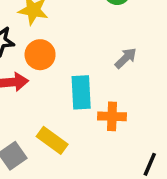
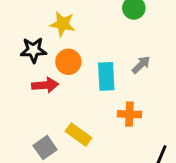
cyan rectangle: (81, 92) -> (106, 76), moved

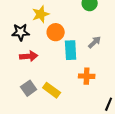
yellow star: (63, 24) -> (41, 14), turned -30
orange circle: (68, 62) -> (56, 32), moved
gray square: (45, 148) -> (29, 88), moved

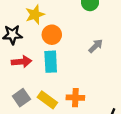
cyan rectangle: (71, 50) -> (51, 62), moved
orange cross: (87, 76) -> (75, 98), moved

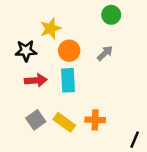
gray arrow: (96, 46) -> (105, 53), moved

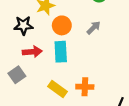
gray square: (36, 120) -> (17, 75), moved

